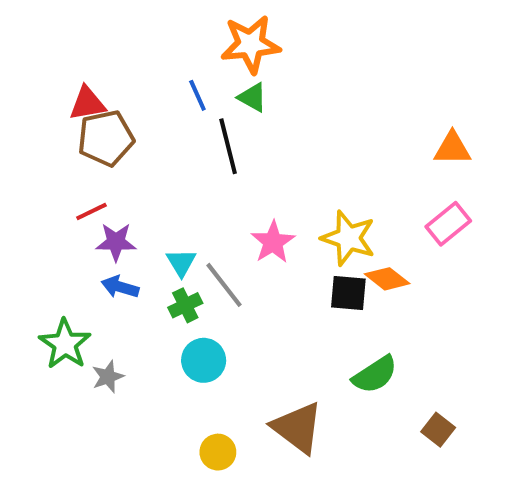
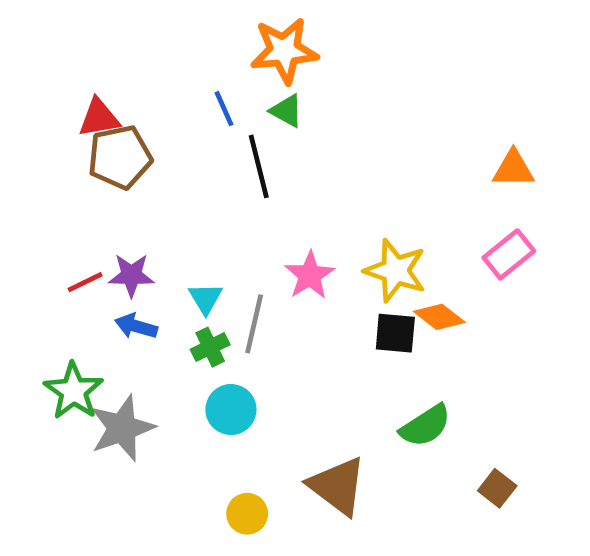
red line: (91, 211) -> (85, 282), moved
gray line: (224, 285) -> (254, 324), turned 51
gray star: (108, 377) -> (122, 428), size x1.8

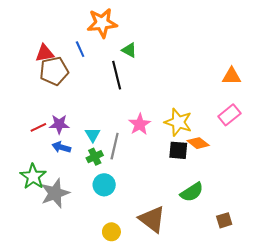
orange star: (284, 51) -> (102, 23), moved
blue line: (224, 109) -> (80, 49), moved
brown square: (497, 488) -> (224, 220), turned 35

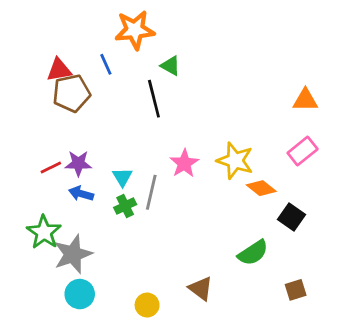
black square: (178, 150) -> (292, 217), moved, turned 30
cyan circle: (104, 185) -> (80, 294), moved
brown triangle: (152, 219) -> (201, 289), size x0.7

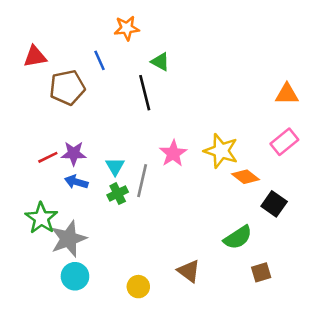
orange star: (135, 30) -> (127, 28), size x0.7
red triangle: (59, 70) -> (35, 57), moved
brown square: (296, 290) -> (261, 272), moved

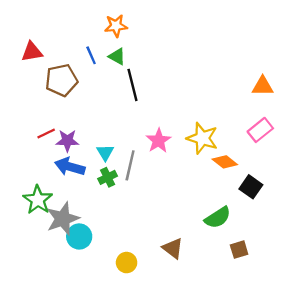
green triangle: (160, 62) -> (117, 57), moved
red line: (48, 157) -> (46, 133), moved
blue arrow: (76, 182) -> (70, 167), size x1.4
cyan circle: (75, 276) -> (79, 236), moved

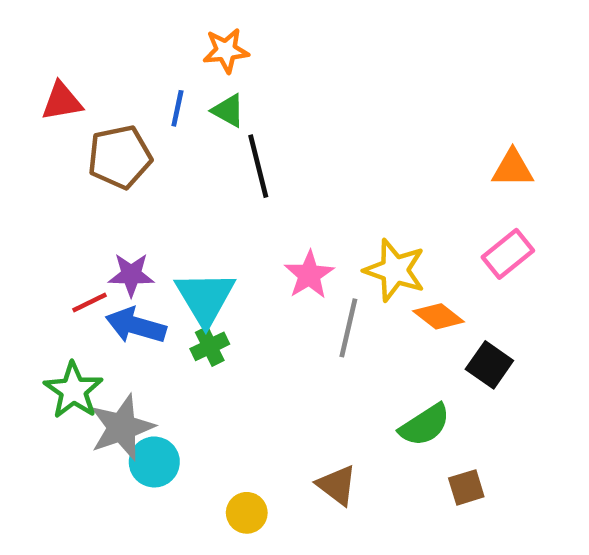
blue line: (91, 55) -> (177, 108), turned 36
red line: (46, 133) -> (90, 302), moved
cyan triangle: (105, 152) -> (205, 298), size x1.8
gray line: (130, 165) -> (348, 328), moved

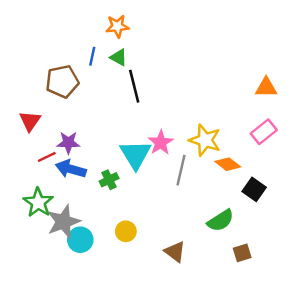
red triangle: (62, 101) -> (30, 121), moved, turned -45
cyan triangle: (205, 298) -> (135, 155), moved
yellow circle: (247, 513) -> (126, 231), moved

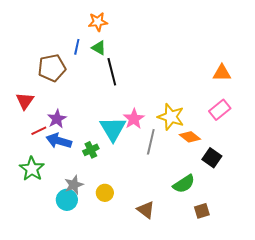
purple star: (68, 143) -> (57, 119), turned -30
gray star: (63, 222) -> (74, 185), moved, size x0.7

